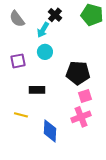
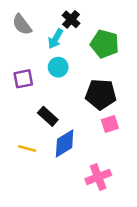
green pentagon: (92, 15) -> (105, 44), moved
black rectangle: (37, 90) -> (48, 116), turned 42
pink cross: (81, 117) -> (98, 177), moved
blue diamond: (50, 131) -> (65, 143), moved, turned 55

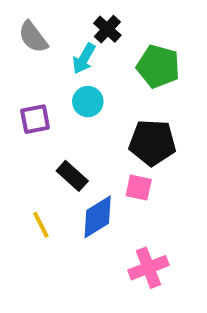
pink square: (110, 124) -> (139, 188), moved, turned 30
yellow line: (27, 149) -> (41, 225), turned 48

